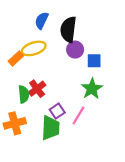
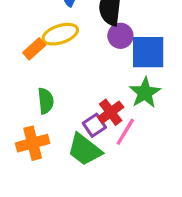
blue square: (94, 61) -> (148, 52), size x1.6
red cross: (37, 89) -> (111, 112), moved
green trapezoid: (50, 128) -> (85, 150), turned 125

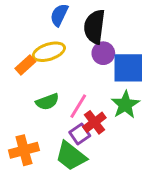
green semicircle: (46, 101) -> (47, 102), moved, turned 75
pink line: (125, 132) -> (78, 106), moved

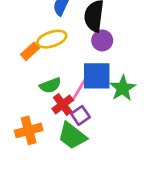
blue square: (128, 68) -> (97, 76), moved
red cross: (94, 122) -> (63, 104), moved

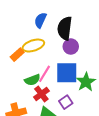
pink line: (79, 90) -> (44, 74), moved
purple square: (80, 115) -> (66, 102), moved

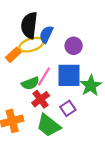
blue semicircle: (40, 20) -> (46, 34), moved
black semicircle: (65, 28) -> (29, 25), moved

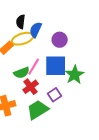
black semicircle: (29, 25) -> (21, 22), size x0.6
green trapezoid: (49, 125) -> (38, 110), turned 110

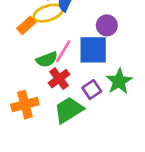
purple circle: (60, 40) -> (107, 25), moved
green star: (75, 75) -> (119, 81), moved

